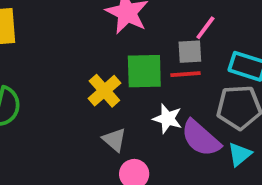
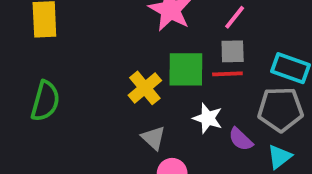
pink line: (205, 28) -> (235, 17), moved
purple semicircle: (201, 138) -> (241, 139), size x0.6

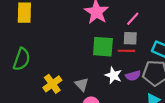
yellow cross: (145, 88) -> (52, 84), moved
purple semicircle: (241, 139) -> (133, 76), moved, turned -64

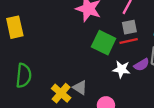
green square: (103, 47) -> (104, 43), turned 35
gray triangle: (82, 84) -> (80, 88), moved

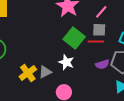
white star: (121, 69) -> (66, 62), moved
gray triangle: (80, 88) -> (45, 72), turned 48

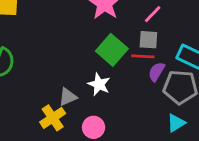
purple semicircle: (102, 64) -> (156, 72), moved, turned 136
yellow cross: (28, 73) -> (53, 118), moved

